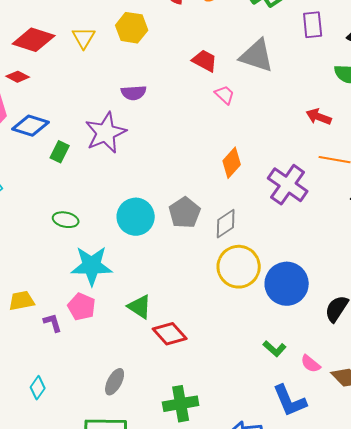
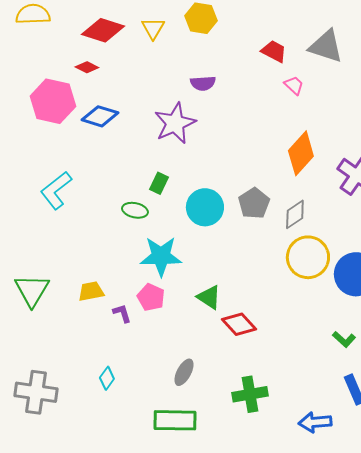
green rectangle: (60, 152) -> (159, 183), moved
orange diamond: (232, 163) -> (301, 153), size x1.4

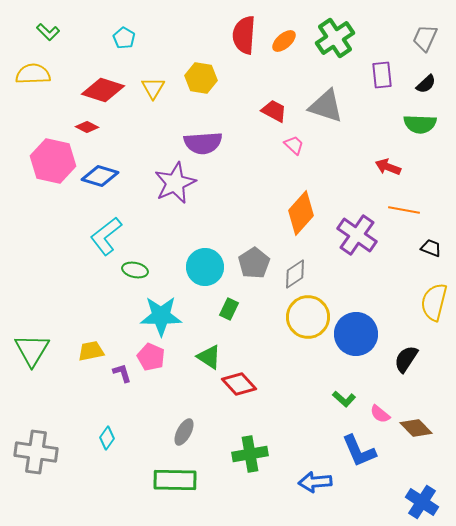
purple semicircle: (203, 83) -> (203, 143), size x1.5
green rectangle: (159, 183) -> (229, 309), moved
cyan L-shape: (56, 190) -> (106, 236), moved

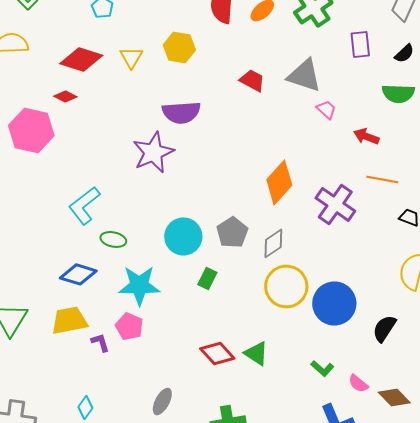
pink trapezoid: (294, 145) -> (326, 109), moved
blue diamond: (100, 176) -> (78, 274), moved
yellow trapezoid: (91, 351) -> (69, 320), size x1.4
green triangle: (209, 357) -> (256, 353), moved

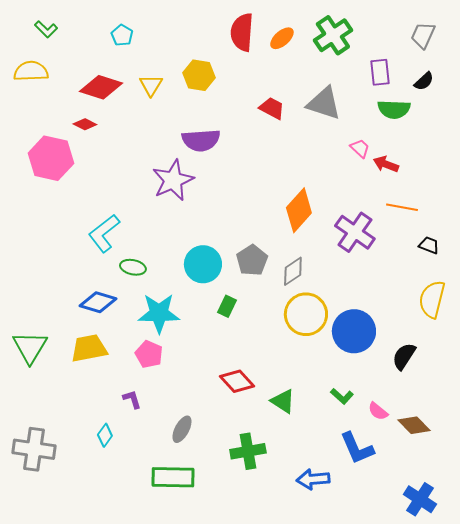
green semicircle: (398, 93) -> (394, 109), moved
pink trapezoid: (326, 109) -> (360, 148), moved
purple L-shape: (100, 342) -> (132, 399), moved
green triangle: (256, 353) -> (283, 401), moved

